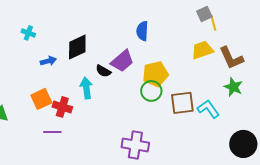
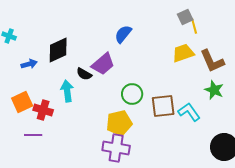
blue semicircle: (142, 31) -> (123, 34), turned 36
yellow pentagon: (155, 74) -> (119, 123), moved

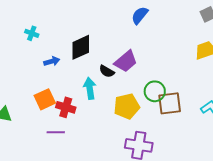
blue semicircle: (123, 34) -> (140, 15), moved
brown square: (163, 106) -> (170, 103), moved
yellow pentagon: (119, 123) -> (127, 106), moved

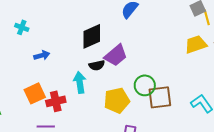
black diamond: (81, 47) -> (92, 36), moved
black semicircle: (107, 71) -> (97, 65), turned -42
red cross: (66, 107) -> (56, 101), turned -30

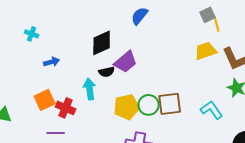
green circle: (145, 85) -> (149, 105), moved
red cross: (56, 101) -> (66, 108), turned 36

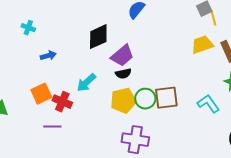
black semicircle: (107, 72) -> (123, 74), moved
cyan arrow: (90, 89) -> (86, 83), turned -125

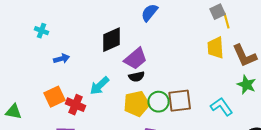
yellow trapezoid: (202, 45) -> (216, 48), turned -75

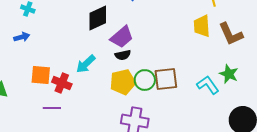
blue arrow: (62, 59) -> (22, 37), moved
green star: (247, 85) -> (229, 74), moved
orange square: (55, 97) -> (41, 75), turned 30

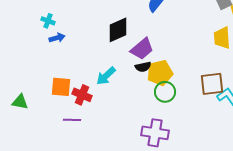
blue arrow: (22, 37) -> (57, 38), moved
brown square: (166, 79) -> (212, 84), moved
yellow pentagon: (123, 82) -> (160, 73), moved

